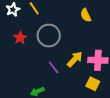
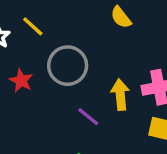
yellow arrow: (75, 59) -> (120, 95), turned -36

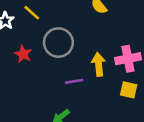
purple line: (88, 117) -> (74, 81), turned -48

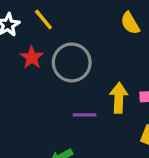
red star: (23, 54) -> (32, 57), moved

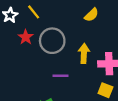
yellow semicircle: (130, 23) -> (91, 15), turned -104
yellow arrow: (119, 98) -> (84, 53), moved

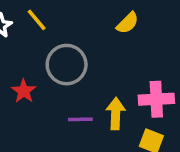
red star: (26, 37) -> (24, 91), moved
yellow arrow: (84, 53) -> (116, 114), moved

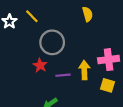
yellow semicircle: (128, 23) -> (88, 14), turned -56
red star: (24, 91) -> (40, 65), moved

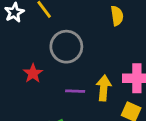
red star: (40, 65) -> (33, 73), moved

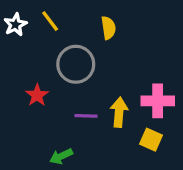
yellow semicircle: (117, 16) -> (108, 28), moved

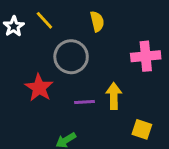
red star: (37, 95) -> (39, 88), size x1.4
pink cross: (158, 101) -> (146, 56), moved
yellow square: (151, 140) -> (142, 129), moved

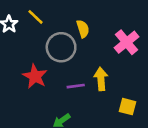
yellow semicircle: (97, 21) -> (83, 29), moved
pink cross: (146, 56) -> (126, 42), turned -30

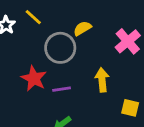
yellow semicircle: (83, 29) -> (82, 28), turned -102
purple line: (76, 86) -> (62, 89), moved

